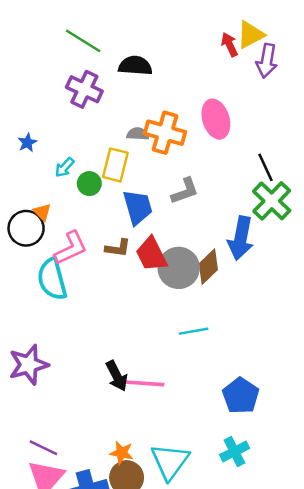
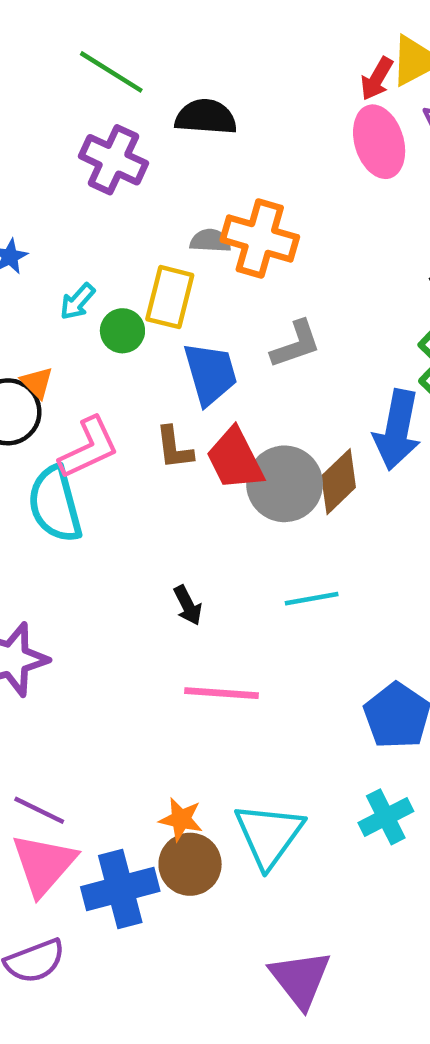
red arrow: (230, 45) -> (377, 79), turned -125
pink ellipse: (216, 119) -> (379, 142), moved
brown L-shape: (118, 248) -> (174, 448), turned 75
black arrow: (117, 376) -> (188, 605), moved, size x0.7

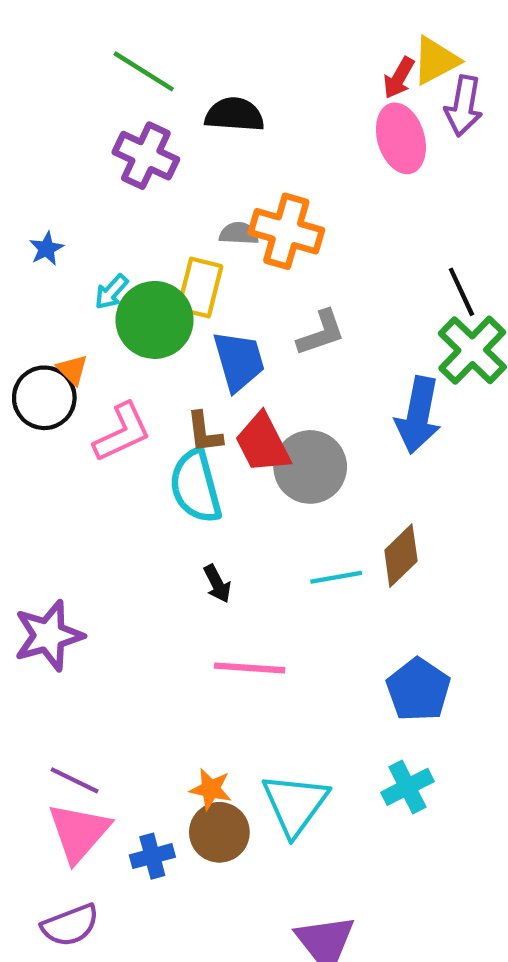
green circle: (122, 331) -> (155, 320), size x1.8
brown diamond: (339, 482) -> (401, 556), moved
cyan semicircle: (55, 504) -> (196, 486), moved
blue cross: (120, 889) -> (152, 856), size x0.6

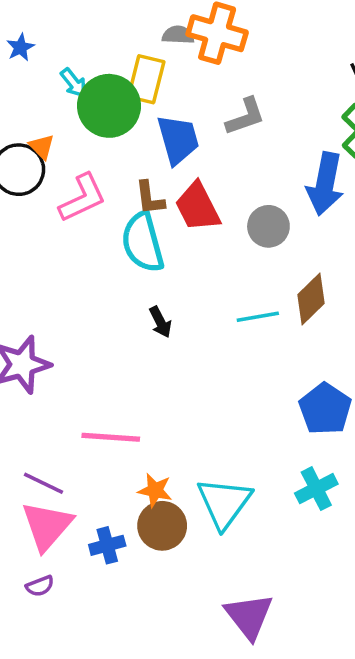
cyan arrow: (111, 292) -> (74, 83), turned -80
gray circle: (310, 467) -> (268, 226), moved, size x0.7
pink line: (250, 668) -> (111, 437), moved
purple semicircle: (70, 925) -> (40, 586), moved, size x0.6

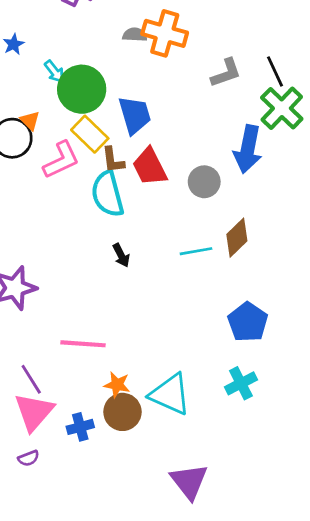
yellow rectangle: (146, 79) -> (90, 134), moved, turned -60
gray L-shape: (245, 116) -> (226, 73), moved
purple line: (43, 483) -> (31, 379), turned 32
cyan triangle: (224, 503) -> (170, 394), turned -42

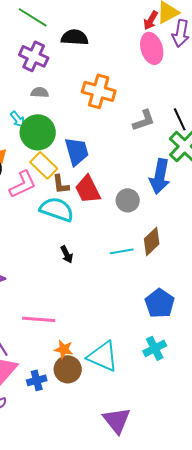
gray semicircle: (135, 35) -> (40, 92), moved
cyan semicircle: (108, 194) -> (57, 209), turned 124

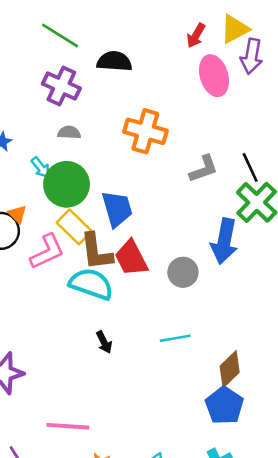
red arrow: (151, 20) -> (196, 36), moved
brown L-shape: (61, 184) -> (96, 252), size x1.5
brown diamond: (152, 241) -> (230, 369), moved

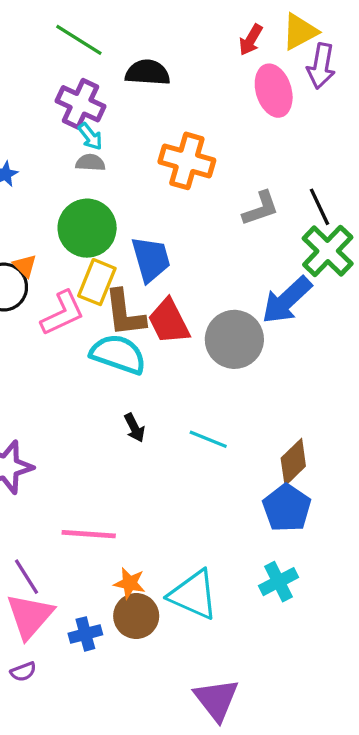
cyan arrow: (41, 167) -> (90, 136), moved
yellow rectangle: (74, 227) -> (97, 282), turned 68
blue arrow: (224, 241) -> (287, 300), turned 36
gray circle: (183, 272) -> (234, 339), size x1.5
cyan line: (175, 338) -> (208, 439), moved, turned 32

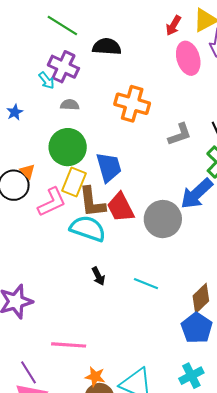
cyan arrow: (90, 136) -> (46, 80), moved

